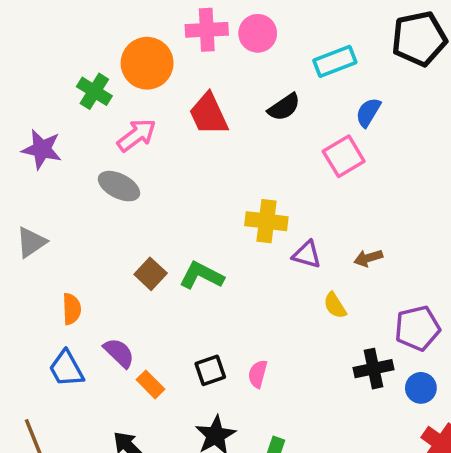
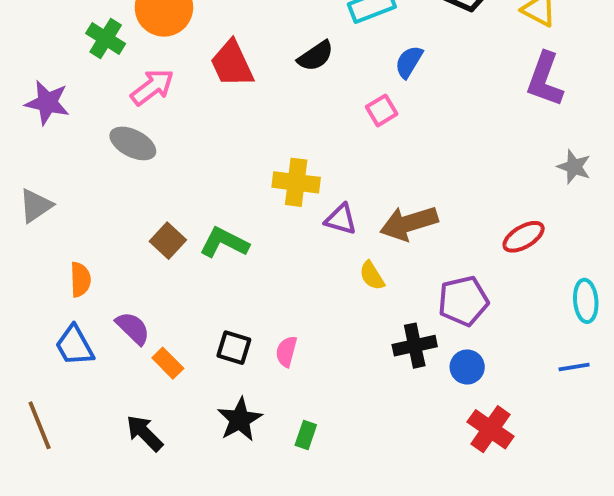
pink square: (344, 156) -> (382, 110), size x0.7
brown arrow: (368, 258) -> (409, 223), size x1.8
black square: (210, 370) -> (234, 348), turned 36

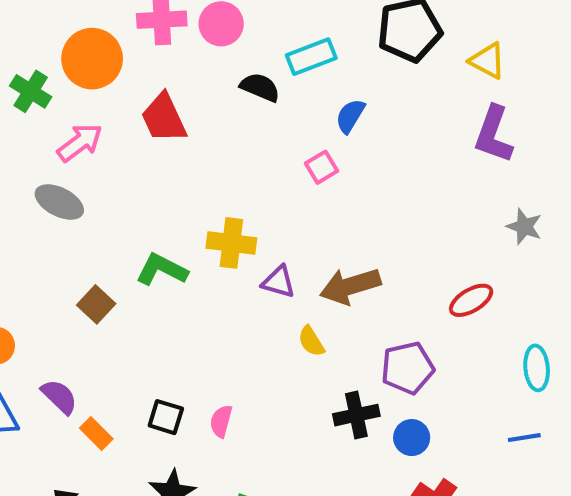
black semicircle: (316, 56) -> (260, 87), moved, turned -123
green L-shape: (224, 243) -> (162, 270), moved

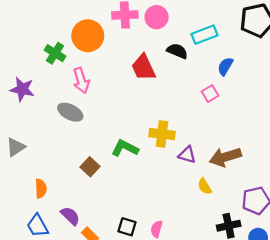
red trapezoid: (164, 118) -> (143, 67), moved
pink arrow: (80, 143) -> (81, 80), turned 110

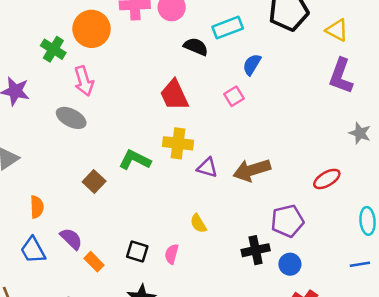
red trapezoid: (143, 67) -> (174, 95), moved
yellow semicircle: (205, 186) -> (198, 223), moved

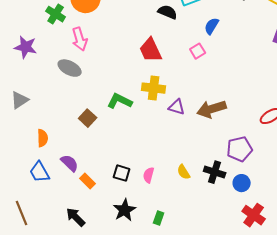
yellow semicircle: (198, 223) -> (184, 172), moved
black cross: (256, 250) -> (215, 172), turned 30

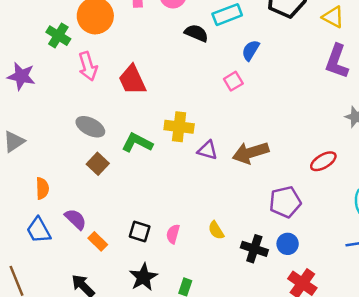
red trapezoid: (151, 50) -> (132, 80), moved
gray ellipse: (70, 68) -> (90, 127), moved
black cross: (215, 172) -> (254, 249), moved

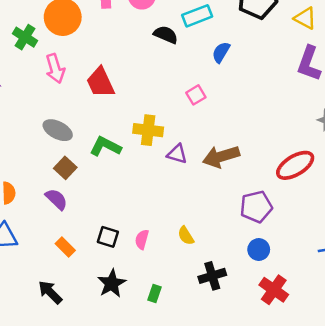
pink square: (233, 81) -> (196, 95), moved
red ellipse: (323, 161) -> (295, 165), size x1.4
purple semicircle: (76, 219) -> (56, 199), moved
black cross: (254, 249) -> (212, 276), moved, turned -35

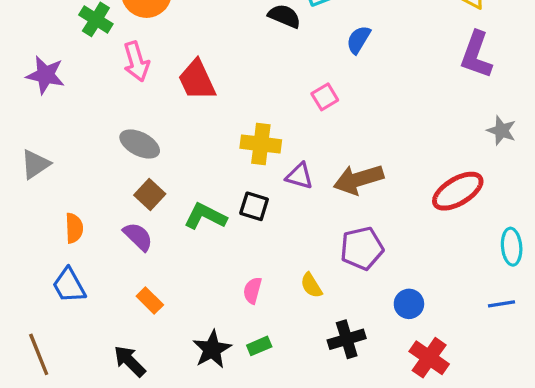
green L-shape: (105, 146) -> (205, 216), moved
purple pentagon: (256, 207) -> (362, 248), moved
black square: (108, 237) -> (254, 206), moved
green rectangle: (154, 293) -> (259, 346), moved, turned 48

